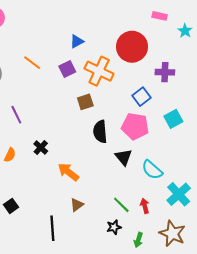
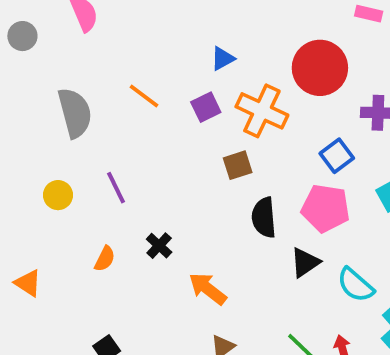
black triangle: (123, 157) -> (305, 262), turned 36

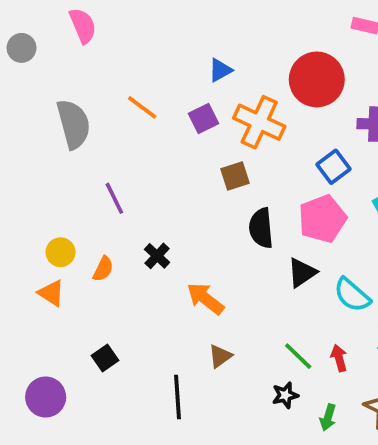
yellow circle: (58, 195) -> (60, 252), moved
pink pentagon: (326, 208) -> (322, 219), turned -30
orange triangle: (28, 283) -> (51, 293), moved

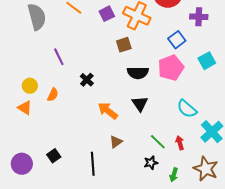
black semicircle: (261, 228) -> (138, 73), turned -85
black cross: (157, 256) -> (87, 80), moved
black triangle: (302, 273) -> (140, 104), moved, turned -30
black square: (105, 358) -> (54, 156), moved

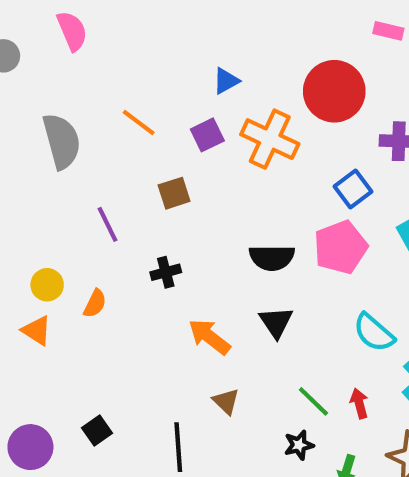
brown square: (124, 45) -> (174, 193), moved
black cross: (87, 80) -> (166, 272), turned 32
brown triangle: (116, 142) -> (226, 401), turned -40

